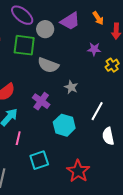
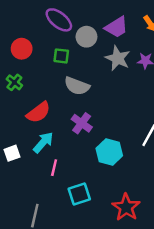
green square: (24, 45) -> (61, 56), size x0.6
gray semicircle: (48, 65) -> (77, 86), moved
gray star: (71, 87) -> (118, 58), moved, size x1.5

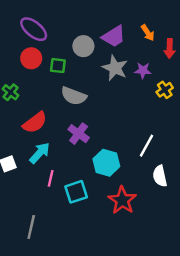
purple ellipse: (59, 20) -> (34, 29), moved
red circle: (22, 49) -> (31, 58), moved
cyan square: (79, 194) -> (76, 192), moved
red star: (126, 207) -> (122, 200), moved

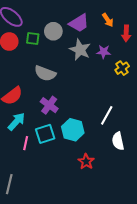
green square: (58, 66) -> (33, 38), moved
cyan square: (76, 192) -> (45, 134), moved
red star: (122, 200) -> (86, 162), size x0.7

